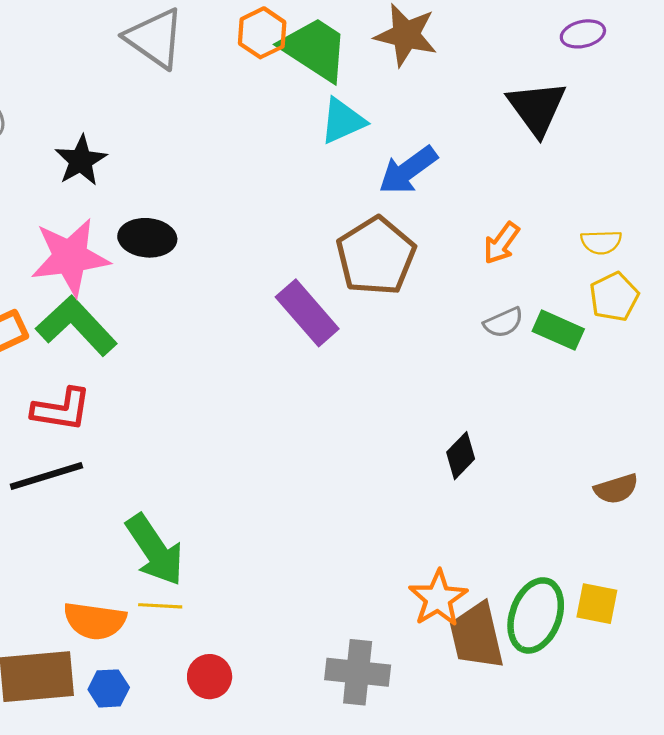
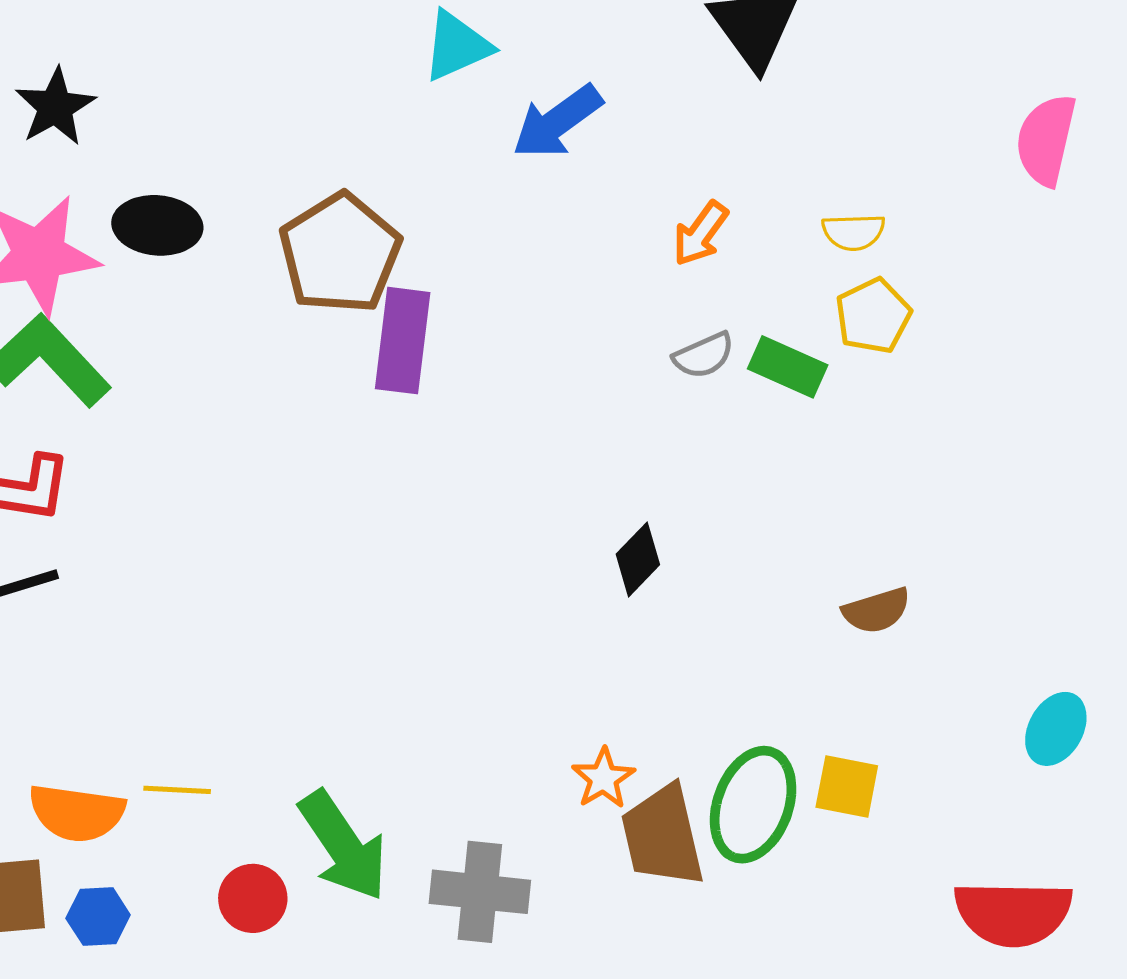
brown pentagon: (376, 256) -> (340, 253), moved
purple rectangle: (307, 313) -> (403, 341), turned 48
green arrow: (155, 550) -> (343, 846), moved
orange star: (438, 598) -> (603, 778), size x0.7

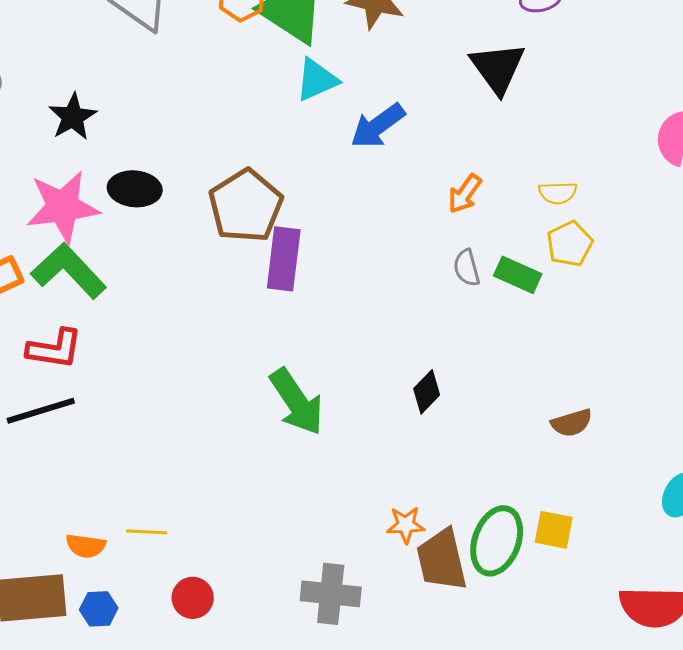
gray semicircle: (704, 355) -> (467, 268), turned 99
orange star: (603, 778) -> (406, 525), turned 30
orange semicircle: (77, 813) -> (86, 546), size x0.7
green arrow: (343, 846) -> (297, 402), moved

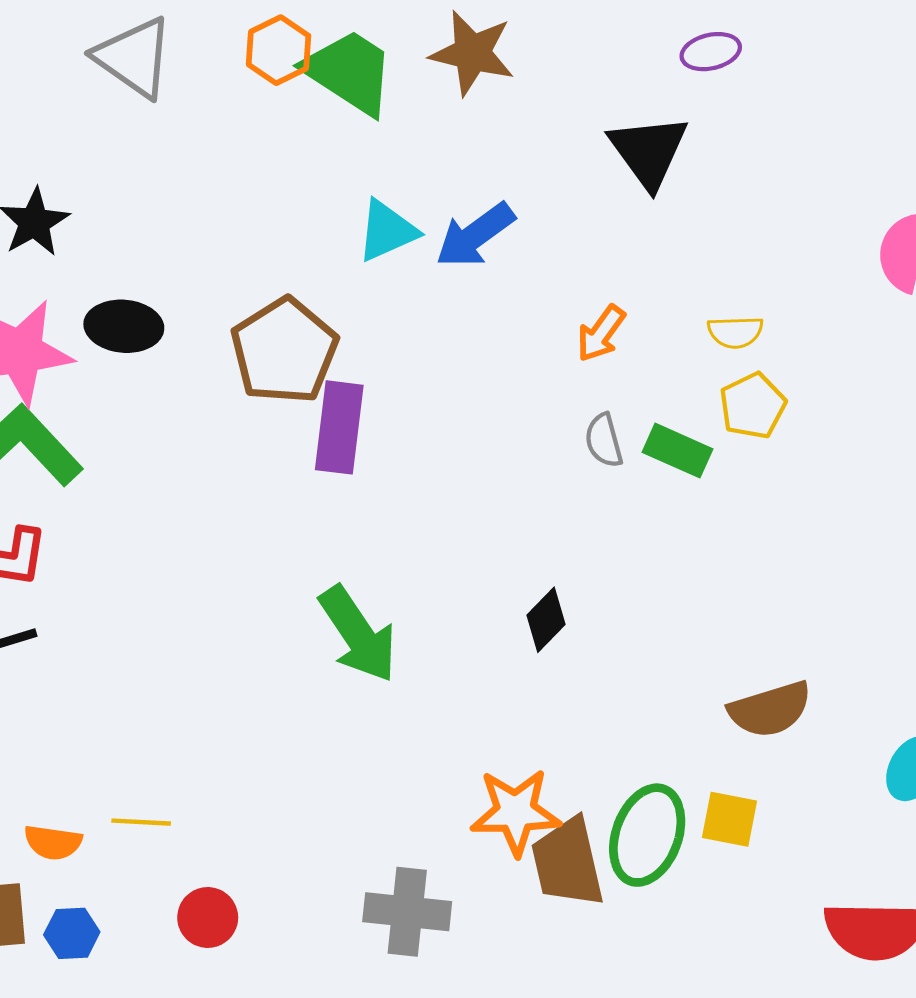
cyan triangle: (317, 80) -> (387, 231), moved
brown semicircle: (572, 423) -> (770, 709), moved, size x1.4
orange star: (406, 525) -> (516, 812), size x1.6

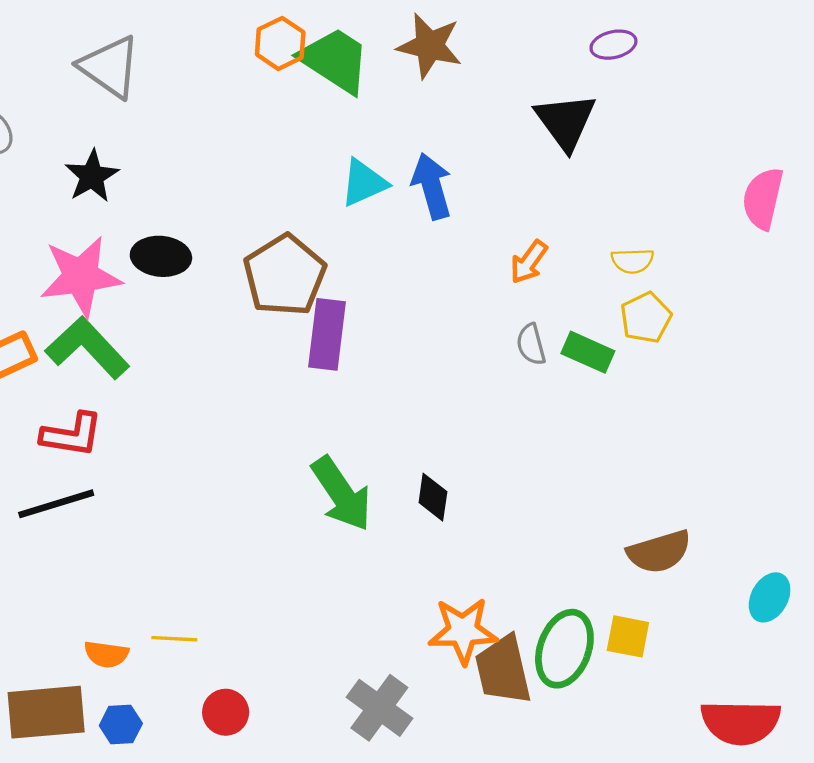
gray triangle: (134, 57) -> (110, 67), moved
blue arrow: (475, 235) -> (432, 186), turned 110
black diamond: (546, 620) -> (433, 497), moved, turned -36
gray cross: (407, 912) -> (379, 708), turned 30

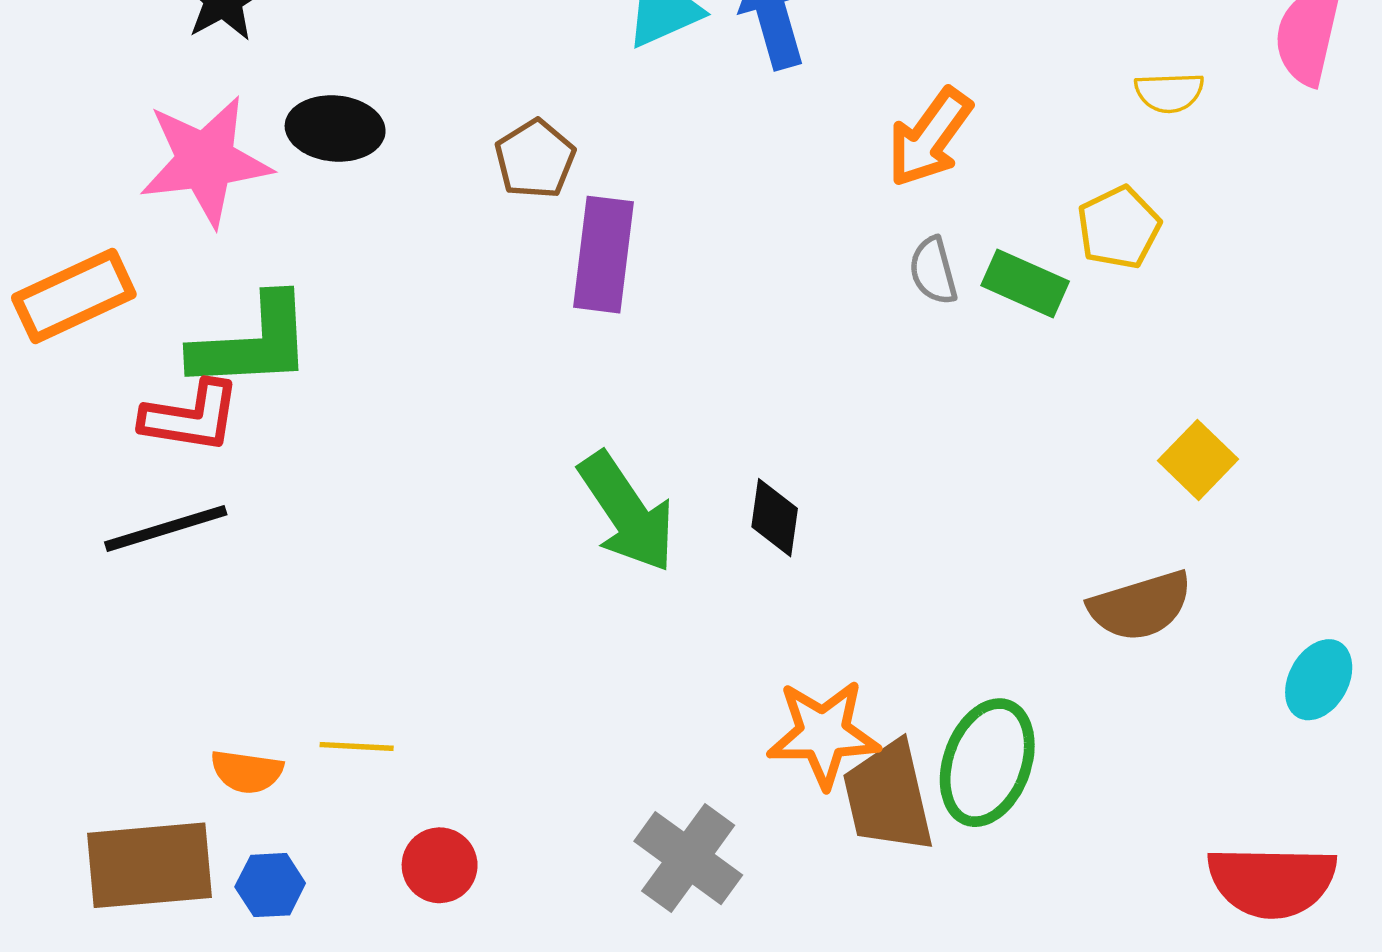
yellow semicircle: (632, 261) -> (1169, 92), moved
orange arrow: (529, 262) -> (930, 137), size x1.4
brown pentagon: (285, 275) -> (535, 159), size x0.6
green L-shape: (87, 348) -> (252, 343), moved, turned 130
yellow square: (628, 636) -> (1198, 460), moved, turned 33

